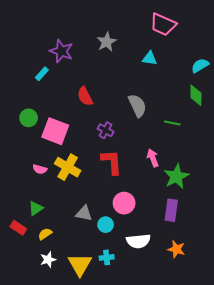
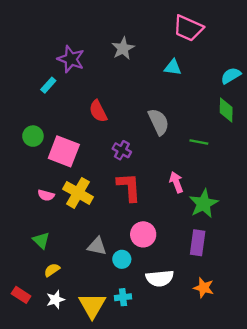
green triangle: (36, 208) -> (41, 240), turned -42
red rectangle: (18, 228) -> (21, 295), moved

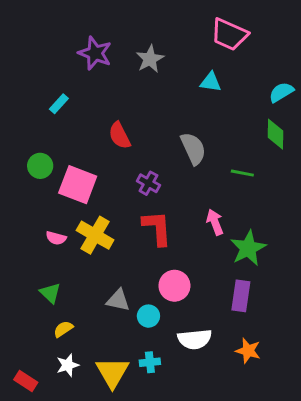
purple star: (71, 59) -> (95, 53), moved
red rectangle: (21, 295) -> (26, 381), moved

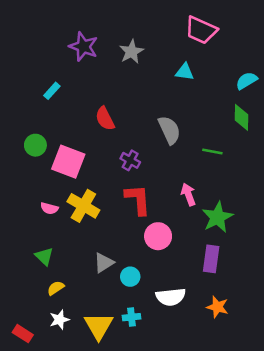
pink circle: (174, 286) -> (158, 236), moved
gray triangle: (118, 300) -> (104, 263), turned -45

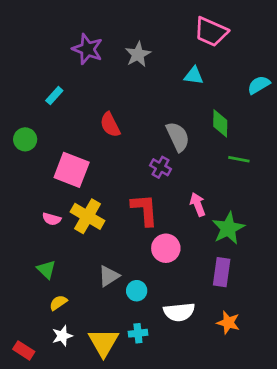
green diamond: (241, 117) -> (220, 123), moved
green circle: (35, 145) -> (25, 139), moved
green line: (212, 151) -> (239, 159), moved
purple cross: (130, 160) -> (161, 167), moved

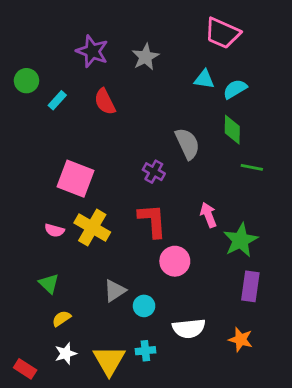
cyan semicircle: (259, 85) -> (235, 89), moved
red semicircle: (110, 125) -> (105, 102), moved
green circle: (25, 139) -> (26, 81), moved
purple cross: (161, 167) -> (154, 172), moved
purple rectangle: (222, 272) -> (250, 286), moved

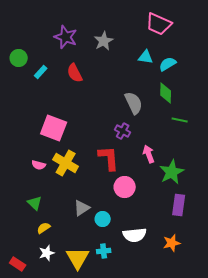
purple cross: (154, 172) -> (123, 131), moved
orange star: (241, 340) -> (172, 243), turned -30

